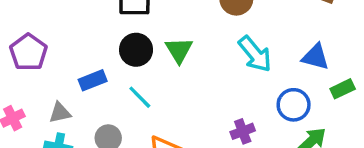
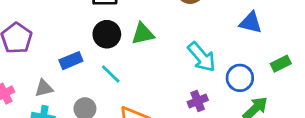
green triangle: (179, 50) -> (143, 34), turned 50
cyan arrow: (255, 54) -> (202, 57), moved
blue triangle: (315, 57) -> (251, 23), moved

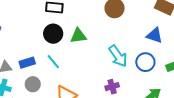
blue rectangle: (71, 61) -> (27, 63), moved
blue circle: (240, 78) -> (145, 62), moved

